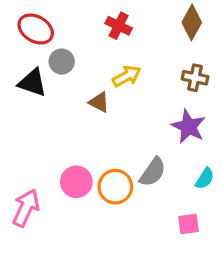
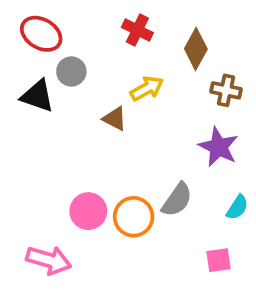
brown diamond: (192, 22) -> (196, 49), moved
pink arrow: (26, 208) -> (49, 260), moved, turned 81

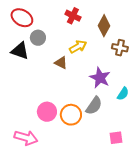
purple star: (218, 147) -> (100, 78), moved
cyan semicircle: (237, 207) -> (123, 94), moved

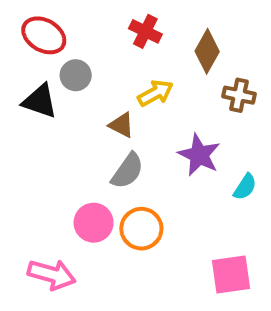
gray semicircle: (94, 106) -> (127, 171), moved
pink square: (116, 138) -> (231, 274), size x1.5

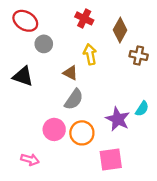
yellow arrow: (155, 93) -> (90, 54), turned -72
black triangle: (40, 101) -> (23, 76), moved
purple star: (199, 155) -> (118, 119), moved
pink arrow: (52, 274) -> (30, 160), size x0.7
pink square: (231, 274) -> (111, 160), moved

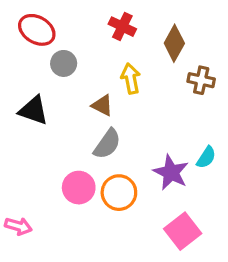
pink arrow: (30, 160) -> (18, 226), moved
pink square: (111, 160) -> (183, 231), moved, turned -30

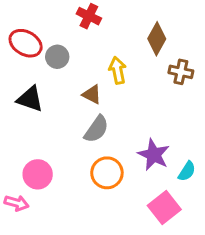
red cross: (122, 27) -> (89, 16), moved
red ellipse: (37, 30) -> (26, 43), moved
cyan semicircle: (206, 157) -> (187, 171), moved
pink circle: (79, 188) -> (38, 174), moved

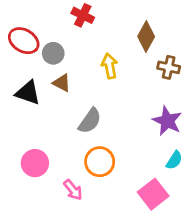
brown triangle: (92, 94) -> (62, 83), moved
purple star: (154, 155) -> (167, 121), moved
pink arrow: (17, 203) -> (73, 190), moved, turned 35

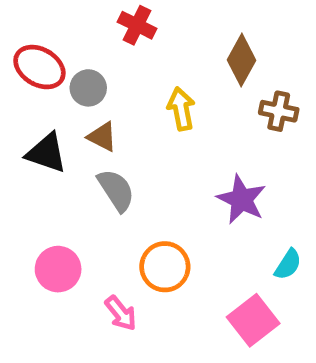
gray semicircle: (90, 121) -> (116, 190), moved, turned -68
purple star: (167, 121) -> (242, 199), moved

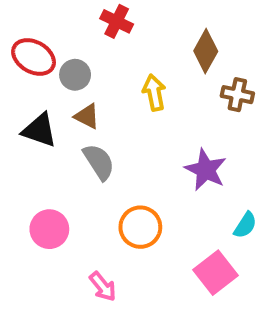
pink arrow: (121, 313) -> (103, 286), moved

